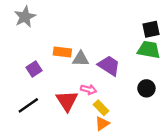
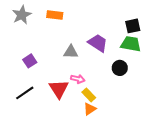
orange rectangle: (62, 52) -> (55, 15), moved
purple trapezoid: (109, 66) -> (98, 43), moved
black circle: (146, 88) -> (120, 68), moved

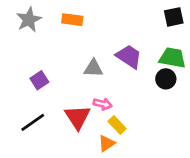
black square: (133, 26) -> (174, 17), moved
black circle: (120, 68) -> (166, 79), moved
orange triangle: (90, 109) -> (107, 143), moved

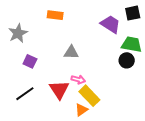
gray star: (29, 20) -> (18, 33), moved
purple trapezoid: (129, 56) -> (111, 24), moved
purple square: (39, 80) -> (30, 61), turned -32
yellow rectangle: (117, 125) -> (89, 96), size x1.5

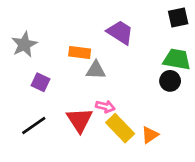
orange rectangle: (55, 15) -> (80, 53), moved
purple trapezoid: (111, 24) -> (120, 32), moved
orange triangle: (81, 110) -> (150, 135), moved

